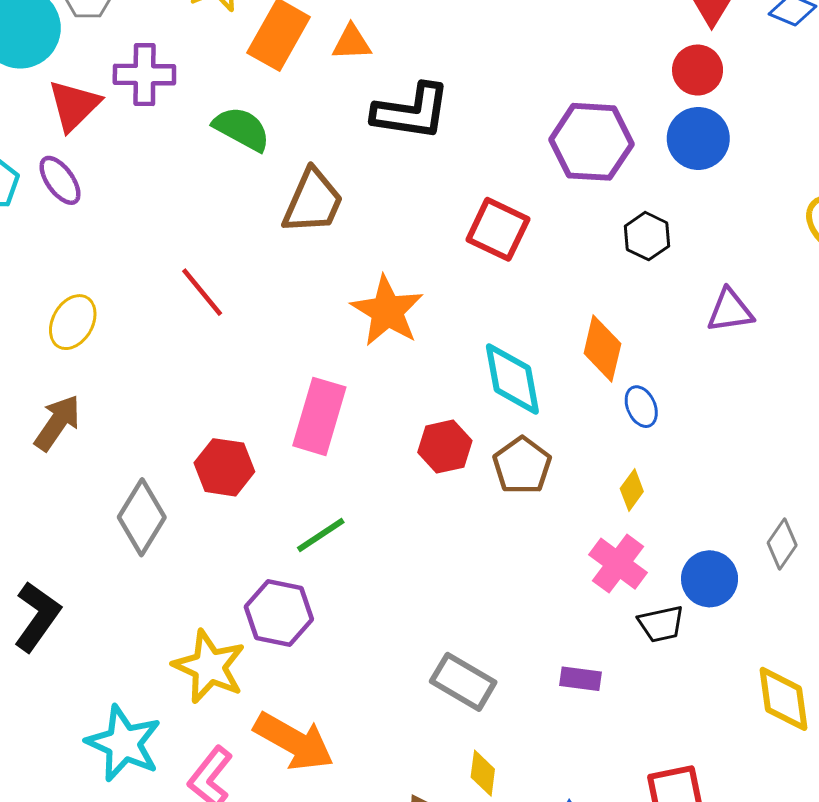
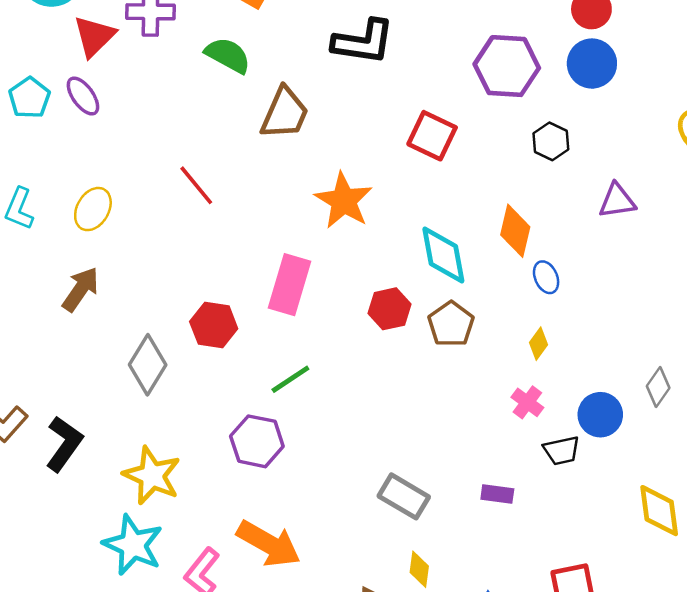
pink cross: (618, 564) -> (527, 402), size x0.7
yellow star: (209, 667) -> (152, 476), moved

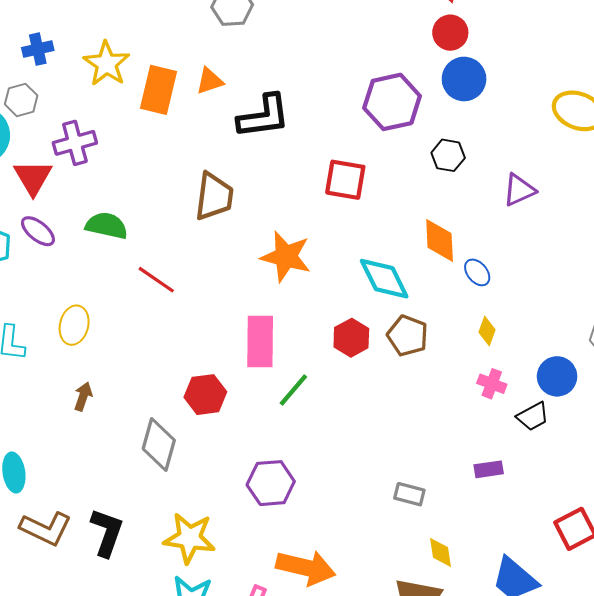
green semicircle: (228, 55) -> (107, 226), moved
brown arrow: (81, 289) -> (83, 397), size x0.7
green line: (290, 379) -> (293, 390), moved
gray rectangle: (404, 496) -> (409, 494), size x0.7

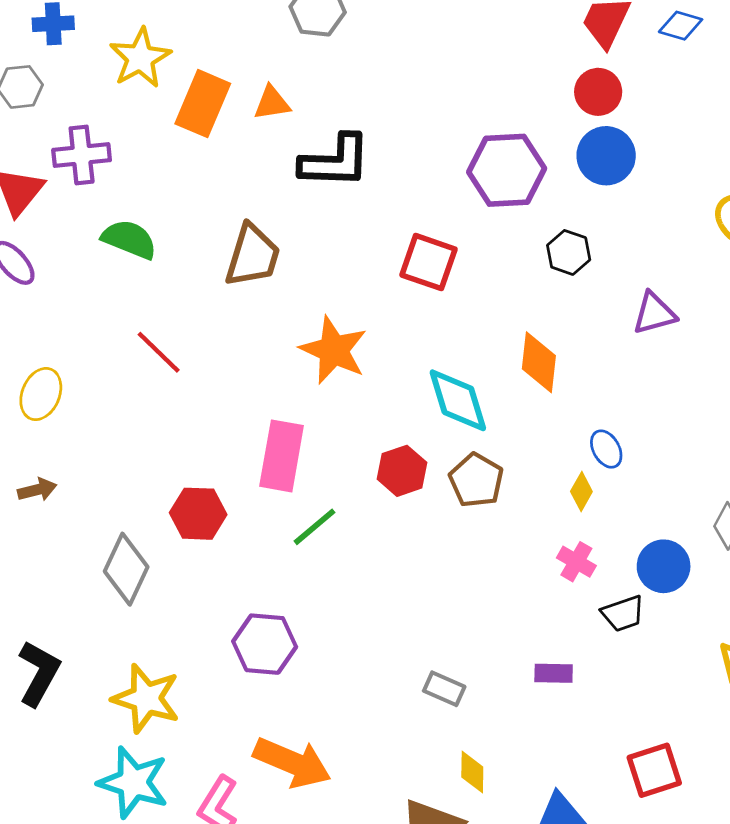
green semicircle: (107, 226) -> (129, 239), moved
blue ellipse: (477, 272) -> (606, 449), moved
brown arrow: (83, 397) -> (37, 490), turned 48

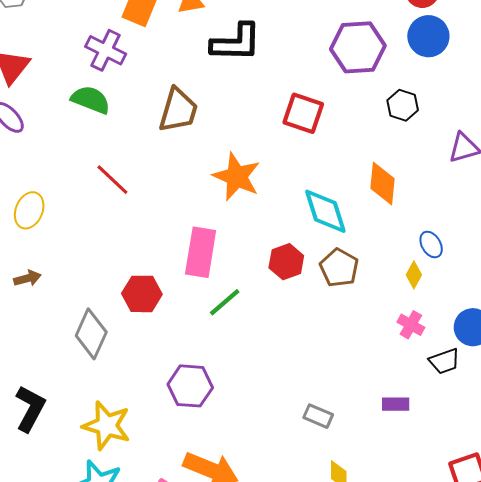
purple cross: (82, 155) -> (106, 50), moved, turned 33

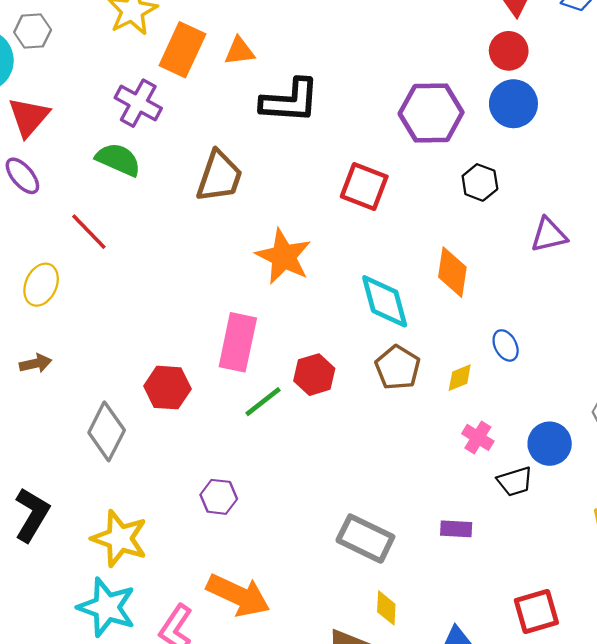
red line: (112, 180) -> (89, 232), moved
red hexagon: (286, 262) -> (314, 375), moved
yellow diamond: (414, 275) -> (460, 378), moved, turned 36
purple hexagon: (190, 386) -> (219, 497), size x0.7
gray rectangle: (318, 416) -> (365, 539), size x1.6

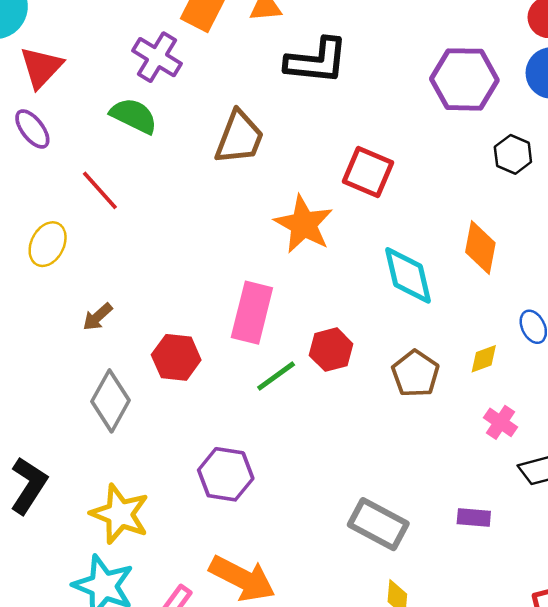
red square: (364, 186) -> (368, 172), moved
brown arrow: (36, 363) -> (98, 317), moved, turned 148
brown pentagon: (398, 368) -> (415, 374), moved
purple hexagon: (219, 497) -> (226, 474), size x1.4

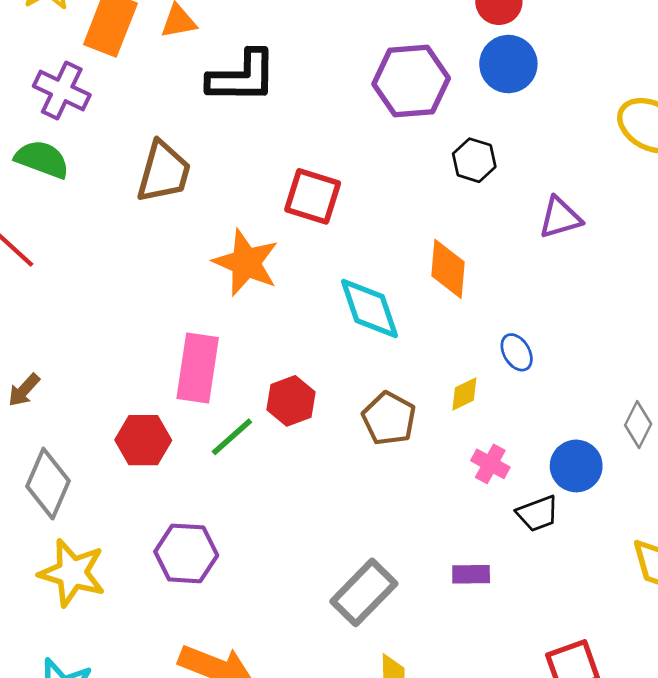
red hexagon: (176, 357) -> (143, 440), moved
yellow star: (120, 514) -> (72, 573), moved
gray rectangle: (378, 524) -> (364, 592), turned -68

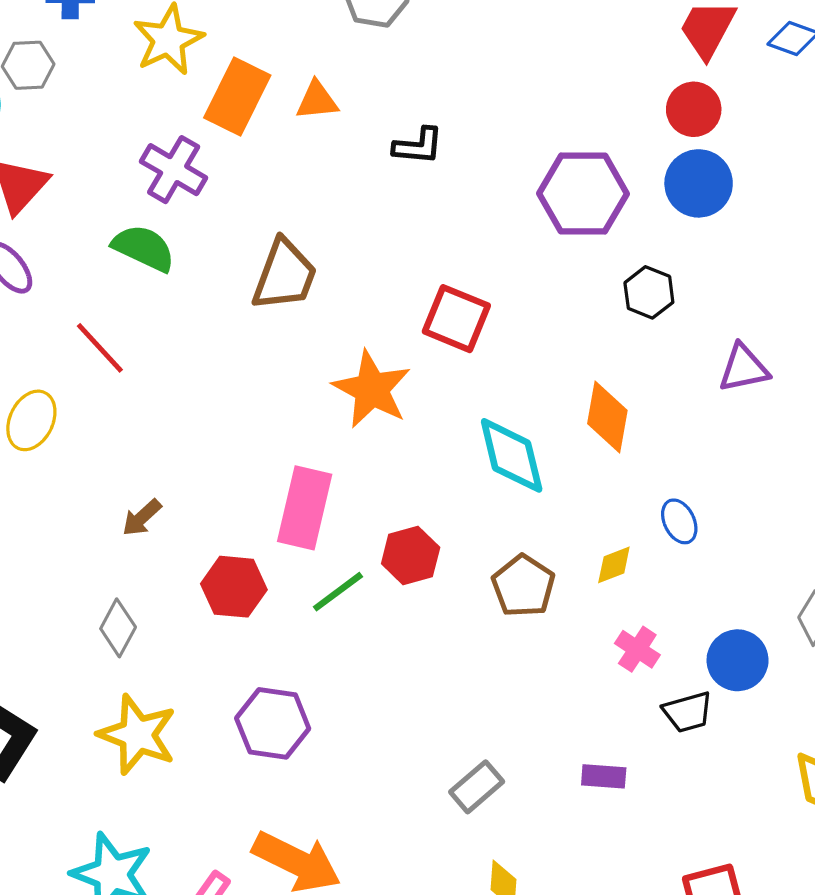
black L-shape: (242, 77) -> (418, 146), moved, size x0.6
brown arrow: (24, 390) -> (142, 518), moved
gray diamond: (48, 484) -> (118, 628), size x0.7
gray rectangle: (364, 592) -> (477, 787), size x0.7

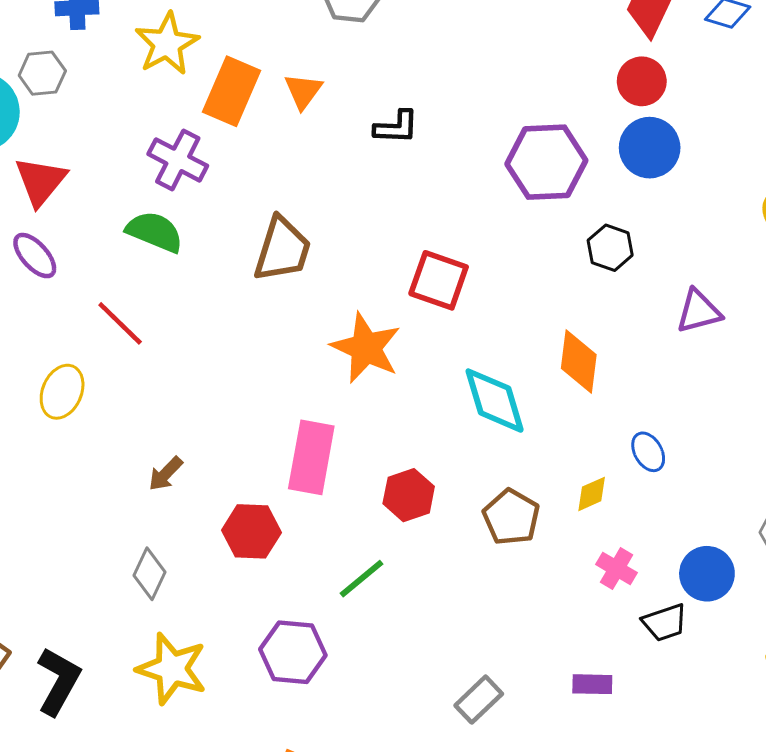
orange triangle: (317, 100) -> (303, 91), turned -45
green line: (338, 592) -> (361, 579), moved

